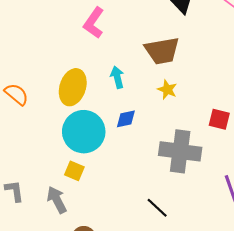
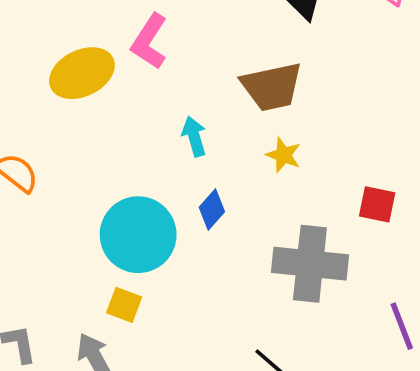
yellow ellipse: (73, 87) -> (82, 73), moved, turned 48
blue diamond: (126, 119) -> (212, 209), turned -35

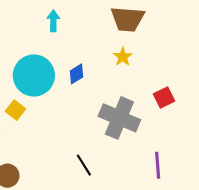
cyan arrow: (194, 136) -> (53, 21), moved
red square: (377, 204) -> (164, 97), turned 35

